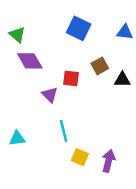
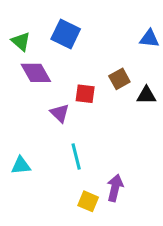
blue square: (79, 28) -> (66, 34), moved
yellow square: (80, 157) -> (88, 201), moved
purple arrow: (109, 161) -> (115, 188), moved

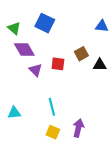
purple triangle: (60, 113) -> (36, 70), moved
yellow square: (88, 201) -> (53, 132), moved

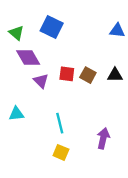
brown square: (81, 54) -> (88, 75), moved, turned -32
cyan triangle: (14, 113) -> (16, 114), moved
purple arrow: (78, 128) -> (103, 138), moved

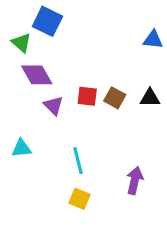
blue square: (52, 27) -> (47, 21), moved

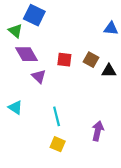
red square: (87, 96) -> (64, 60), moved
brown square: (115, 98) -> (91, 60), moved
cyan triangle: (21, 148) -> (15, 107), turned 40

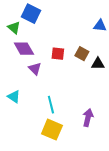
yellow square: (58, 144) -> (52, 130), size x1.5

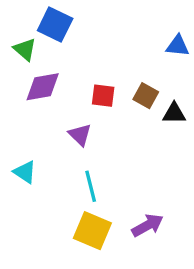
purple diamond: (24, 49) -> (43, 87), turned -70
purple triangle: (35, 69) -> (80, 135), moved
purple arrow: (88, 118) -> (148, 225), moved, turned 48

